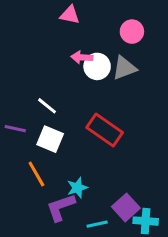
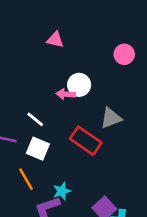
pink circle: (132, 32) -> (124, 54), moved
pink arrow: (82, 57) -> (66, 94), moved
gray triangle: (124, 68) -> (111, 118), moved

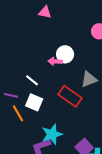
pink triangle: (55, 40) -> (45, 12), moved
orange line: (26, 179) -> (18, 113), moved
cyan star: (62, 191) -> (52, 134), size x1.5

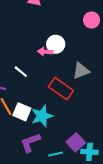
white square: (34, 102) -> (22, 112), moved
cyan star: (52, 134) -> (42, 116), moved

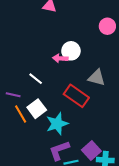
gray triangle: (81, 71) -> (97, 78), turned 36
white square: (22, 112) -> (37, 109), moved, turned 30
purple L-shape: (30, 142) -> (59, 150), moved

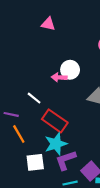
red rectangle: (76, 96) -> (55, 121), moved
white square: (37, 109) -> (35, 162), moved, turned 30
purple L-shape: (59, 150) -> (66, 160), moved

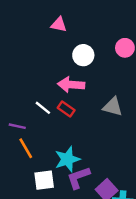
white circle: (70, 70) -> (83, 55), moved
pink arrow: (59, 77) -> (71, 85), size x1.5
red rectangle: (55, 121) -> (66, 109), moved, size x0.6

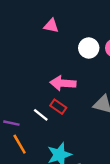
white circle: (83, 55) -> (89, 48), moved
white line: (43, 108) -> (41, 115), moved

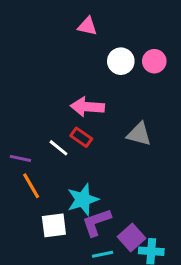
pink triangle: (51, 26) -> (87, 26), moved

